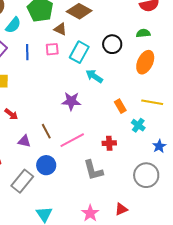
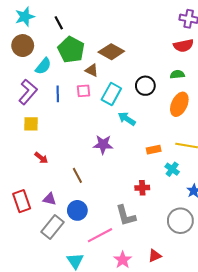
orange rectangle: (120, 106) -> (154, 150), turned -72
pink line: (72, 140) -> (100, 235), moved
purple triangle: (24, 141) -> (49, 199), moved

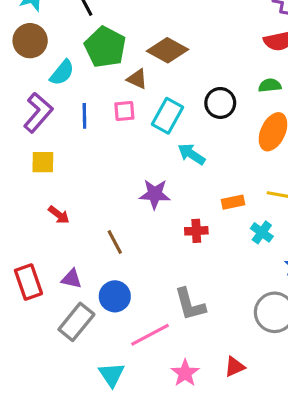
red cross: (142, 188) -> (196, 231), moved

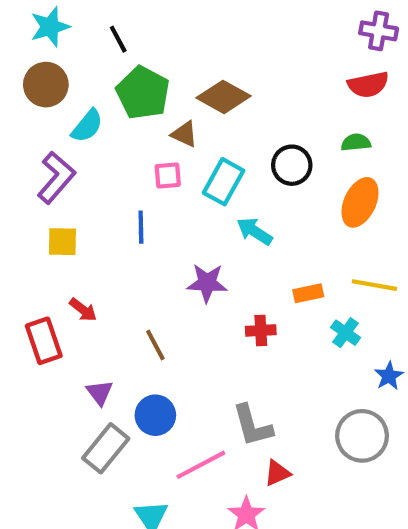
blue line: (84, 116) -> (141, 227), moved
purple triangle: (72, 279) -> (100, 392), turned 40
red rectangle: (28, 282) -> (44, 341), moved
red triangle: (235, 367) -> (277, 473), moved

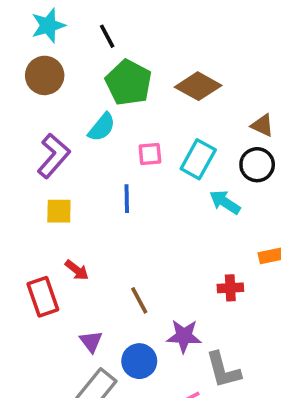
cyan semicircle: (87, 126) -> (102, 127), moved
brown triangle: (184, 134) -> (262, 125), moved
black circle: (292, 165) -> (257, 165), moved
purple star: (207, 283) -> (184, 336), moved

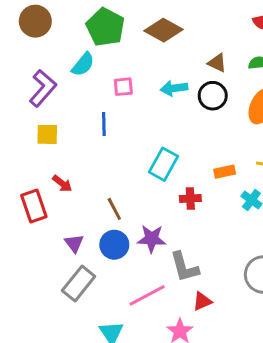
cyan rectangle: (198, 159) -> (164, 164), moved
cyan arrow: (225, 202) -> (174, 88), moved, turned -40
blue circle: (139, 361) -> (114, 245), moved

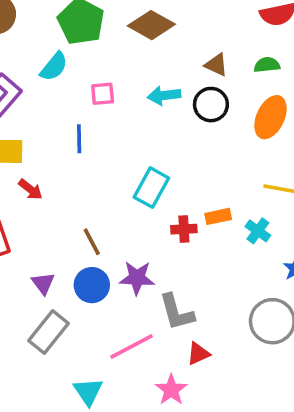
orange rectangle: (225, 172) -> (218, 216), moved
red arrow: (62, 184) -> (30, 189), moved

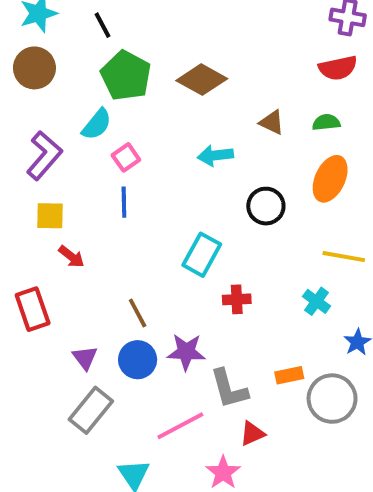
pink square: (103, 94) -> (126, 157), moved, turned -30
black circle: (211, 105) -> (266, 206), moved
orange rectangle: (218, 216) -> (289, 375), moved

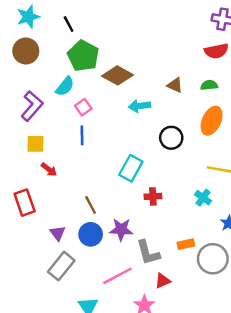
brown diamond: (202, 80) -> (117, 75), moved

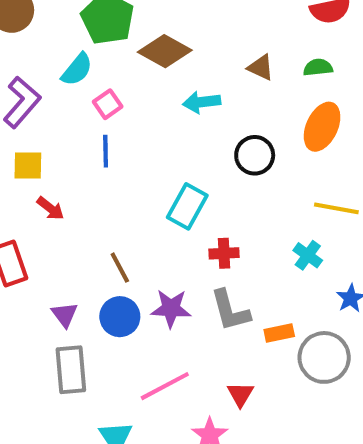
gray L-shape: (148, 253) -> (230, 311), moved
gray rectangle: (61, 266) -> (71, 370), turned -44
red triangle: (163, 281) -> (240, 394), turned -35

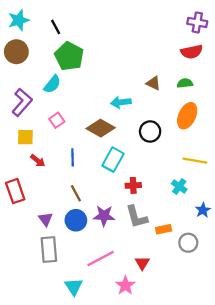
brown diamond: (165, 51) -> (101, 128), moved
pink square: (108, 104) -> (57, 120), moved
blue line: (106, 151) -> (73, 157), moved
gray circle: (324, 357) -> (188, 243), size x0.7

